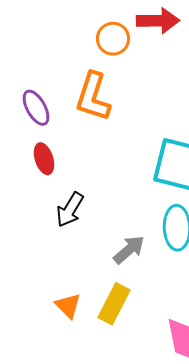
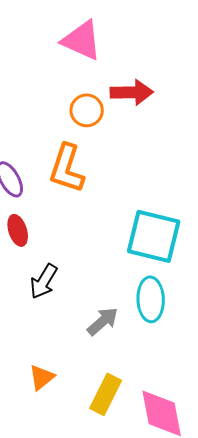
yellow rectangle: (114, 304) -> (106, 394), moved
orange triangle: (68, 306) -> (42, 377), turned 36

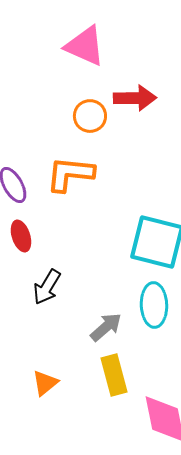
orange L-shape: (67, 168) -> (70, 174), turned 78
yellow rectangle: (106, 394) -> (114, 375), moved, turned -42

